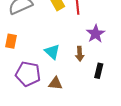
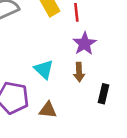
purple star: (96, 34) -> (84, 44), moved

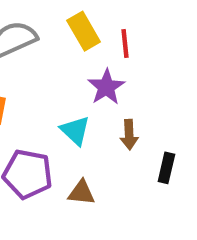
purple star: (84, 44) -> (106, 87), moved

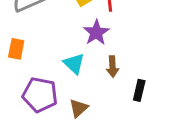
brown triangle: (81, 193) -> (78, 108), turned -48

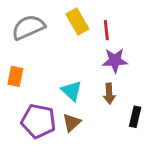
purple star: (96, 33) -> (115, 60), moved, turned 30
brown triangle: (78, 108) -> (72, 123), moved

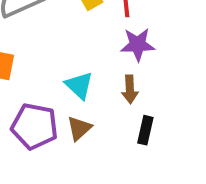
black rectangle: (135, 117) -> (145, 130), moved

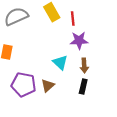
cyan triangle: (79, 85) -> (60, 62), moved
brown arrow: (130, 89) -> (84, 66), moved

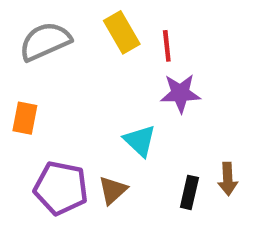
brown arrow: (84, 66) -> (228, 179), moved

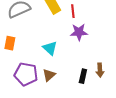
cyan triangle: (140, 141) -> (50, 48), moved

